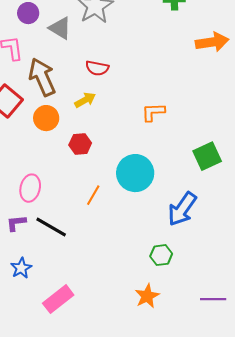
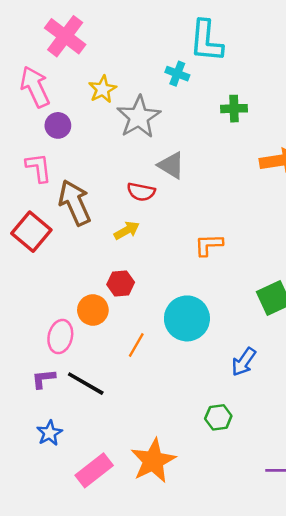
gray triangle: (60, 28) -> (171, 165), moved
orange circle: (46, 118) -> (93, 310), moved
blue arrow: (182, 209) -> (244, 362), size x0.7
orange star: (147, 296) -> (153, 461), moved, size x1.5

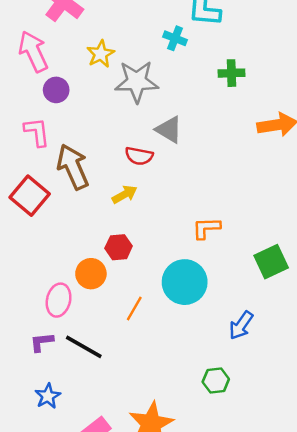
gray star: (139, 117) -> (137, 82), turned 30
orange L-shape: (209, 245) -> (206, 228), moved

